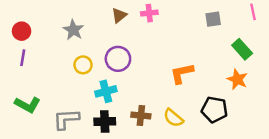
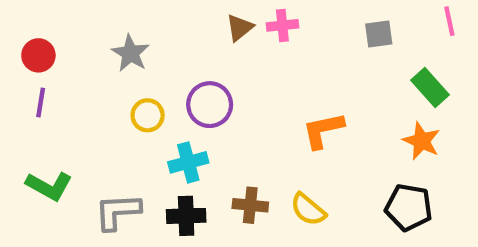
pink cross: (149, 13) -> (282, 25), moved
brown triangle: (119, 15) -> (240, 28), moved
black pentagon: (214, 109) -> (409, 207), moved

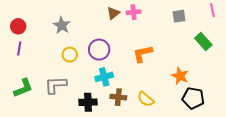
orange L-shape: (323, 130) -> (143, 54), moved
orange star: (422, 141) -> (180, 76), moved
cyan cross: (188, 162) -> (104, 77), moved
green L-shape: (49, 186) -> (23, 88), turned -50
gray L-shape: (118, 212) -> (56, 85), moved

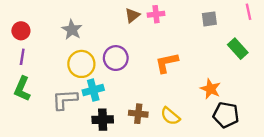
yellow circle: (70, 55) -> (81, 64), size x1.5
cyan cross: (104, 77) -> (93, 90), moved
green L-shape: (23, 88) -> (22, 89), moved, turned 135

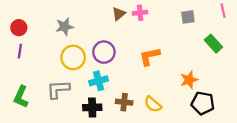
gray star: (72, 30) -> (65, 27), turned 30
green L-shape: (22, 89) -> (21, 97), moved
orange star: (211, 89) -> (189, 80), turned 30
cyan cross: (93, 90) -> (99, 81), moved

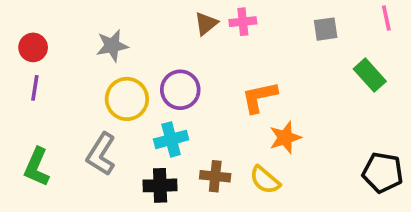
orange star: (189, 80) -> (285, 138), moved
gray L-shape: (58, 89) -> (101, 154), turned -55
black pentagon: (203, 103) -> (383, 173), moved

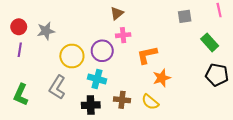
pink cross: (243, 22) -> (123, 35), moved
gray star: (112, 46) -> (46, 31), moved
cyan cross: (171, 139) -> (97, 79), turned 30
black pentagon: (383, 173) -> (217, 75), moved

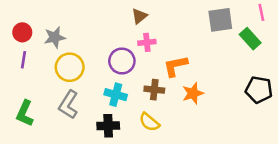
gray square: (185, 16) -> (220, 20), size x1.5
green rectangle: (210, 42) -> (250, 39), moved
yellow circle: (72, 56) -> (70, 67), moved
brown cross: (122, 100) -> (154, 90), moved
yellow semicircle: (150, 102) -> (149, 122), moved

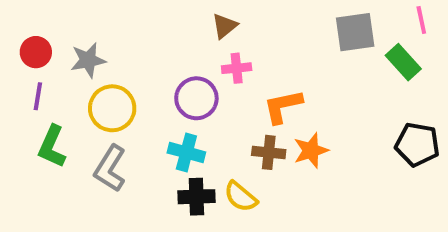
brown cross: (154, 90) -> (269, 152), moved
green L-shape: (25, 113) -> (52, 146), moved
black cross: (108, 126) -> (196, 197), moved

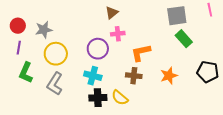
green rectangle: (403, 62) -> (184, 39), moved
orange star: (311, 150) -> (169, 76), moved

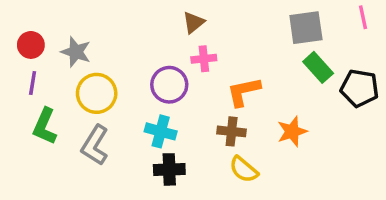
gray star: (44, 30) -> (76, 52), turned 30
black pentagon: (208, 72) -> (360, 88), moved
yellow semicircle: (120, 98) -> (244, 169), moved

